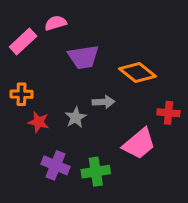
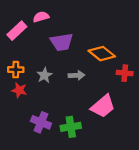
red cross: (168, 113) -> (125, 73), moved
gray star: (76, 117) -> (44, 75), moved
red star: (38, 122) -> (19, 90), moved

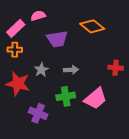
orange diamond: (102, 54) -> (92, 26), moved
orange cross: (16, 70) -> (15, 50), moved
red star: (19, 90) -> (18, 84), size x1.6
green cross: (71, 127) -> (66, 96), moved

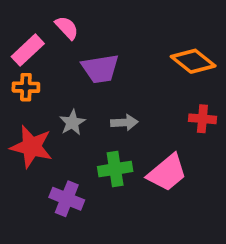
pink semicircle: (38, 16) -> (67, 28), turned 64
orange diamond: (92, 26) -> (193, 61), moved

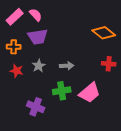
pink rectangle: (28, 50) -> (15, 17), moved
purple trapezoid: (100, 69) -> (38, 37), moved
red star: (31, 147) -> (17, 71), moved, size x0.6

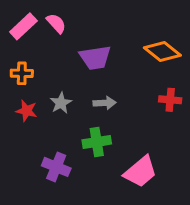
purple trapezoid: (38, 37) -> (95, 58), moved
pink trapezoid: (90, 93) -> (140, 172), moved

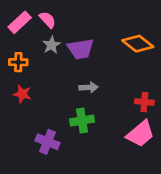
red cross: (170, 100) -> (144, 102), moved
gray star: (61, 103) -> (51, 45), moved
pink trapezoid: (140, 172) -> (140, 134), moved

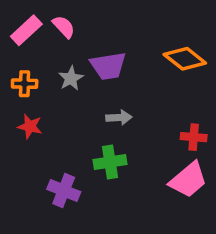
gray star: (51, 45) -> (71, 78), moved

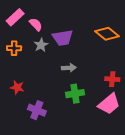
pink semicircle: (64, 27) -> (36, 24), moved
red star: (30, 126) -> (17, 87), moved
green cross: (110, 162) -> (75, 94), moved

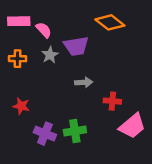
pink rectangle: (15, 17) -> (19, 21), turned 42
orange diamond: (107, 34) -> (110, 22), moved
red cross: (112, 79) -> (112, 101), moved
green cross: (75, 94) -> (75, 131), moved

